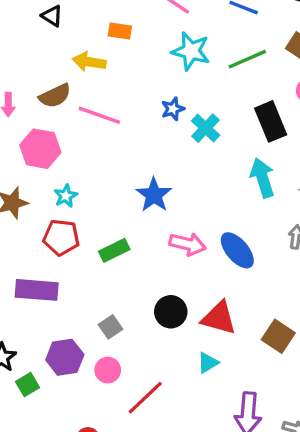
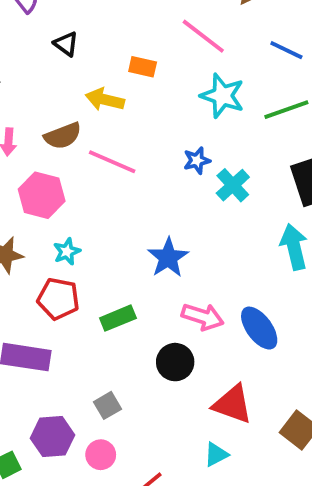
black circle: (171, 312) -> (175, 362), moved

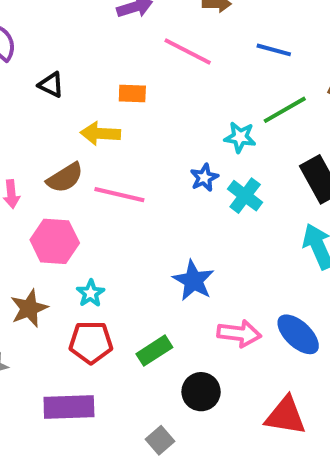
cyan star: (222, 96) -> (240, 137), moved, size x0.7
black circle: (175, 362) -> (201, 392), moved

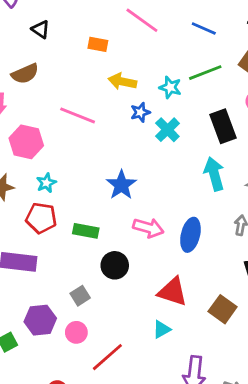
yellow arrow: (100, 133) -> (122, 81), moved
brown semicircle: (65, 178) -> (25, 74), moved
blue ellipse: (298, 334) -> (190, 235), turned 52
green rectangle: (154, 351) -> (86, 231), turned 35

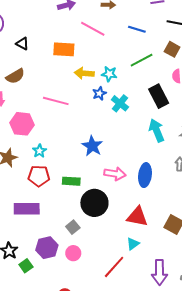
orange rectangle: (98, 44) -> (64, 49), size x1.5
cyan star: (170, 87) -> (109, 74), moved
black circle: (115, 265) -> (94, 203), size x1.4
red line: (107, 357) -> (114, 267), moved

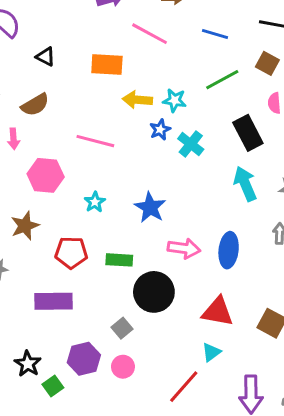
cyan star: (39, 151) -> (95, 202), moved

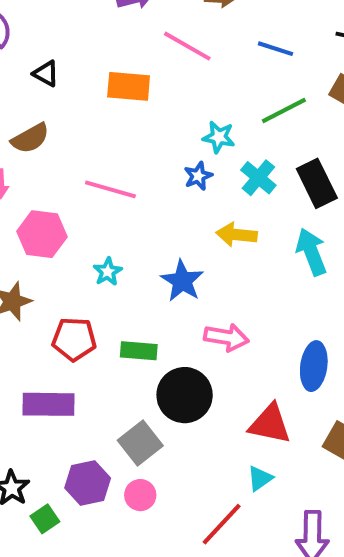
yellow arrow: (137, 100) -> (237, 235), moved
cyan cross: (191, 144) -> (258, 178), moved
blue ellipse: (229, 250) -> (314, 366), moved
gray square: (122, 328) -> (140, 443), size x1.5

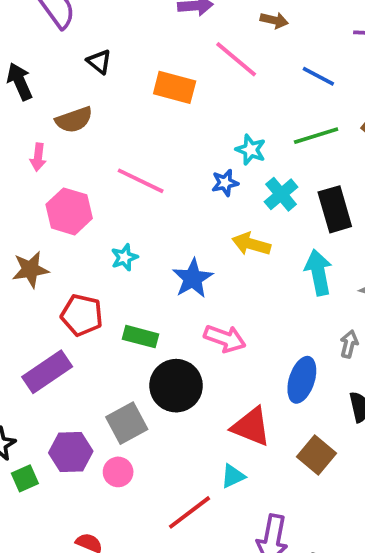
purple rectangle: (49, 404) -> (47, 372), turned -45

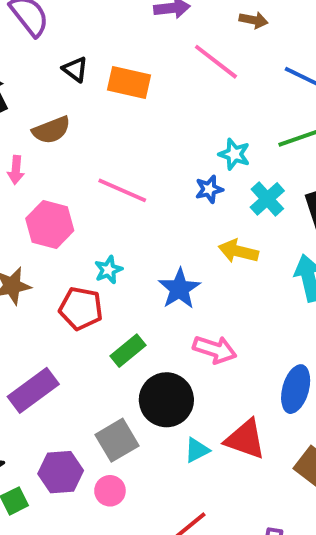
orange rectangle: (175, 87) -> (129, 83), moved
red pentagon: (82, 315) -> (81, 308), moved
green rectangle: (140, 337) -> (128, 351), turned -52
cyan triangle: (233, 476) -> (197, 450), moved

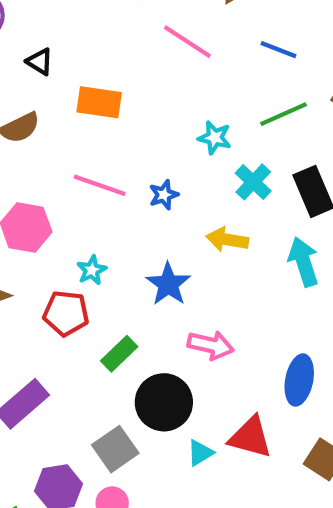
orange rectangle: (129, 83) -> (99, 102), moved
blue star: (209, 189) -> (164, 195), moved

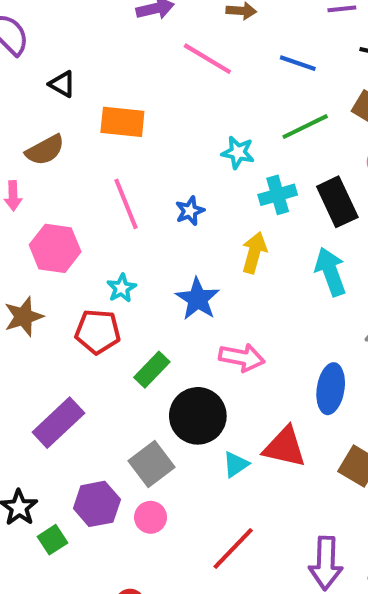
cyan cross: (253, 182) -> (278, 195), turned 33
pink line: (100, 185) -> (126, 204), turned 51
yellow arrow: (227, 240) -> (254, 253), turned 99

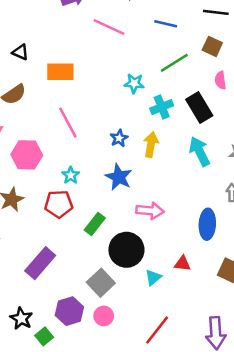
blue star: (190, 211) -> (119, 138), moved
red triangle: (285, 447) -> (182, 263), size x0.6

